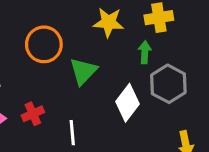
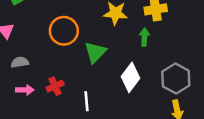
gray hexagon: (168, 84) -> (176, 79), moved

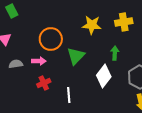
green arrow: (144, 37) -> (115, 53), moved
pink arrow: (25, 90) -> (39, 61), moved

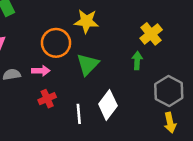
yellow cross: (124, 22) -> (151, 34), moved, turned -30
yellow star: (92, 25) -> (86, 21), moved
white diamond: (104, 76) -> (108, 105), moved

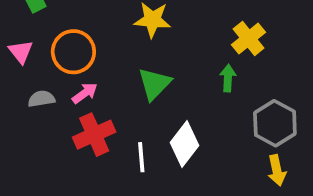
orange circle: (56, 43) -> (73, 52), moved
pink arrow: (41, 71) -> (85, 93), turned -36
red cross: (47, 99) -> (94, 135), size x1.5

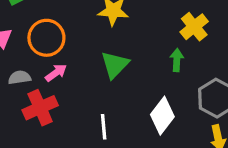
red cross: (94, 135) -> (40, 108), moved
white diamond: (185, 144) -> (162, 116), moved

